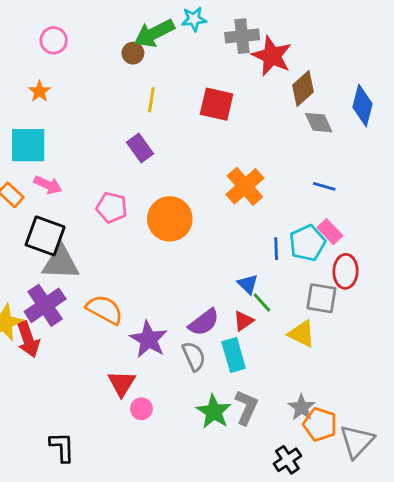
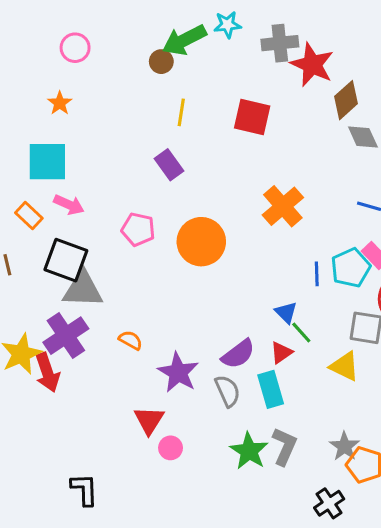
orange semicircle: (105, 310) -> (131, 340), size x0.6

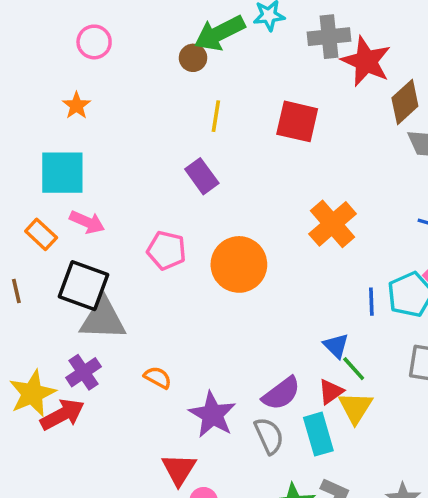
purple cross: (66, 336) -> (84, 372), size x0.7
yellow triangle: (344, 366) -> (355, 408), moved, turned 36
red arrow: (47, 372) -> (62, 415), turned -99

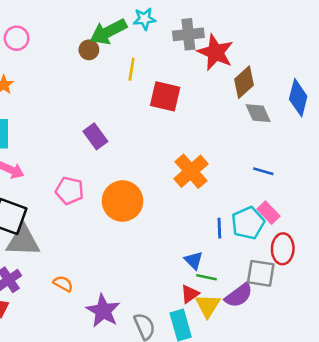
yellow line: (216, 116) -> (132, 69), moved
green line: (354, 369) -> (206, 277), turned -36
purple semicircle: (281, 393) -> (239, 295), moved

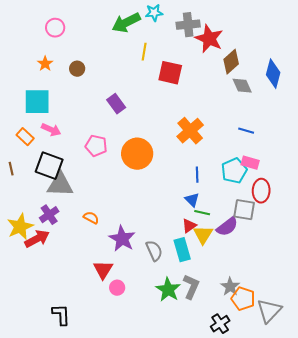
brown circle: (89, 50) -> (77, 69), moved
pink rectangle: (268, 213) -> (250, 163), turned -30
blue line: (219, 228) -> (197, 175), moved

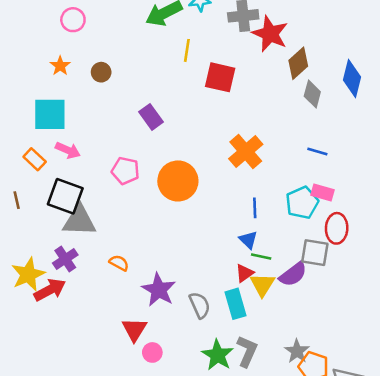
gray diamond: (242, 86) -> (312, 94), turned 40

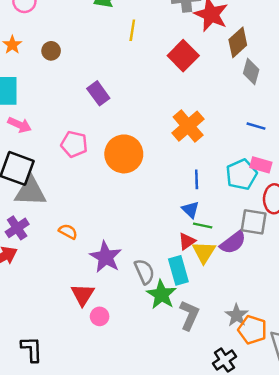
red square: (220, 77) -> (183, 56), moved, turned 32
green star: (218, 355) -> (161, 295), moved

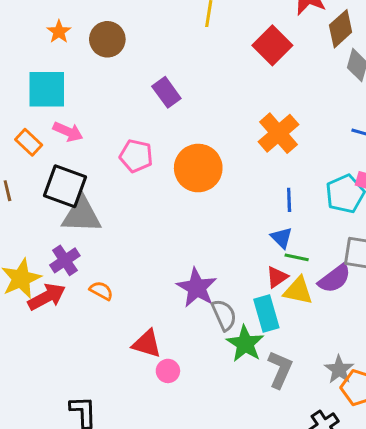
brown circle: (51, 51) -> (107, 39), size x1.5
orange semicircle: (68, 232) -> (101, 291), moved
yellow triangle: (204, 252) -> (298, 291), turned -50
purple star: (106, 257) -> (197, 288), moved
red triangle: (83, 295) -> (147, 344), turned -45

